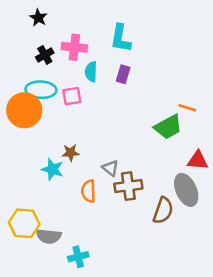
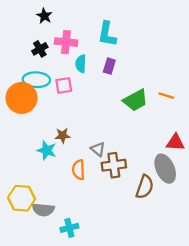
black star: (38, 18) -> (44, 16), moved
green trapezoid: (168, 127) -> (136, 100), moved

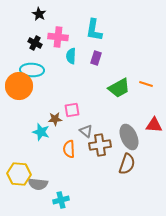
black cross: (40, 49) -> (35, 43), turned -32
pink square: (64, 85) -> (72, 110), moved
gray ellipse: (165, 169) -> (129, 137), moved

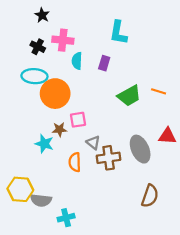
cyan L-shape: (94, 30) -> (118, 33), moved
orange circle: (19, 86) -> (55, 94), moved
brown semicircle: (127, 164) -> (150, 196), moved

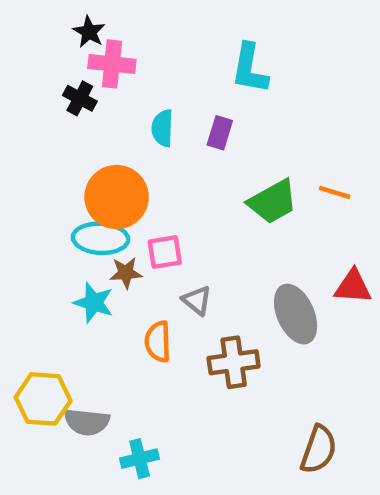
pink cross: (63, 40) -> (112, 64), moved
cyan ellipse: (34, 76) -> (101, 238), moved
brown cross: (109, 158) -> (234, 362), moved
brown semicircle: (150, 196) -> (319, 449), moved

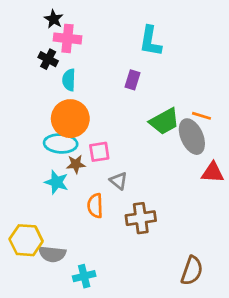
cyan semicircle: (162, 128) -> (69, 80), moved
gray ellipse: (296, 314) -> (192, 137), moved

